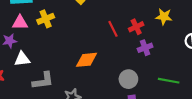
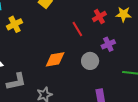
red cross: (136, 27) -> (99, 16), moved
gray circle: (128, 79) -> (90, 61), moved

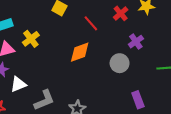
red line: (77, 29) -> (91, 23), moved
orange diamond: (55, 59) -> (80, 52), moved

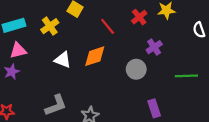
yellow cross: (31, 39) -> (50, 26), moved
white triangle: (18, 84) -> (63, 60), moved, turned 42

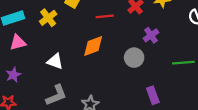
red line: (108, 26) -> (105, 16), turned -54
white triangle: (63, 60) -> (55, 61), moved
purple star: (12, 72) -> (13, 75), moved

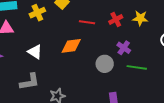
purple cross: (151, 35) -> (124, 48), turned -32
green line: (183, 63) -> (137, 67), moved

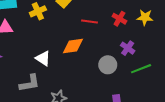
red cross: (116, 19) -> (119, 19), turned -32
white triangle: (35, 52) -> (43, 58), moved
green line: (137, 67) -> (141, 69), turned -30

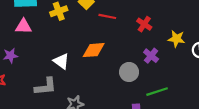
yellow star: (145, 17) -> (177, 39), moved
red line: (90, 22) -> (107, 16), moved
green line: (141, 69) -> (157, 92), moved

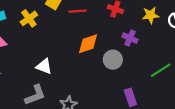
orange diamond: (94, 50) -> (88, 44), moved
green line: (157, 92) -> (161, 70), moved

